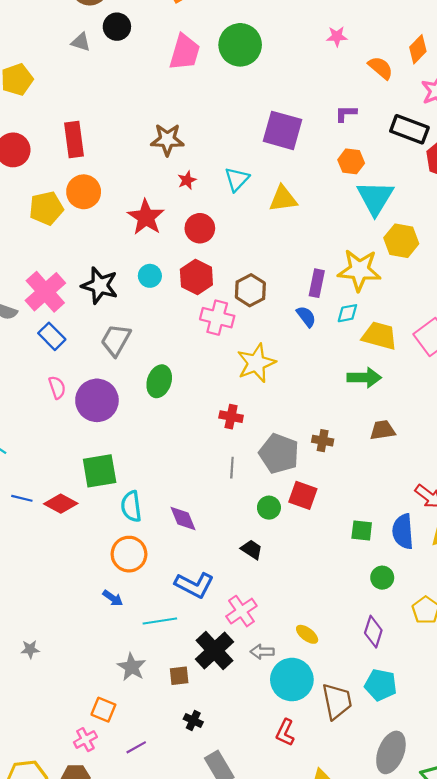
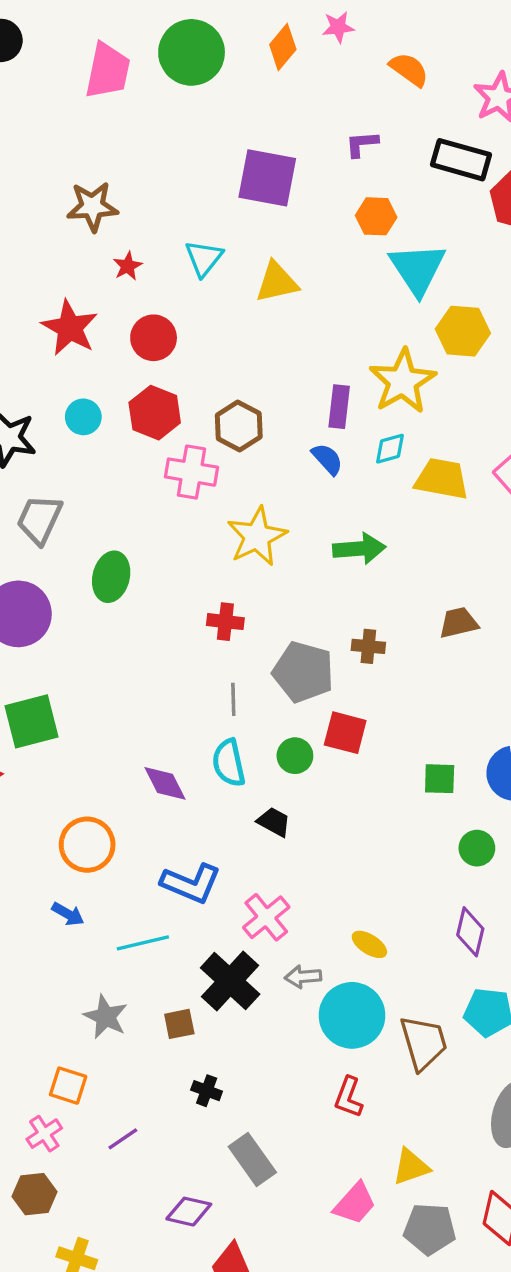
orange diamond: (418, 49) -> (283, 47), moved
yellow star: (359, 270) -> (403, 381), turned -30
green arrow: (364, 378) -> (359, 549), moved
cyan semicircle: (131, 506) -> (229, 763), moved

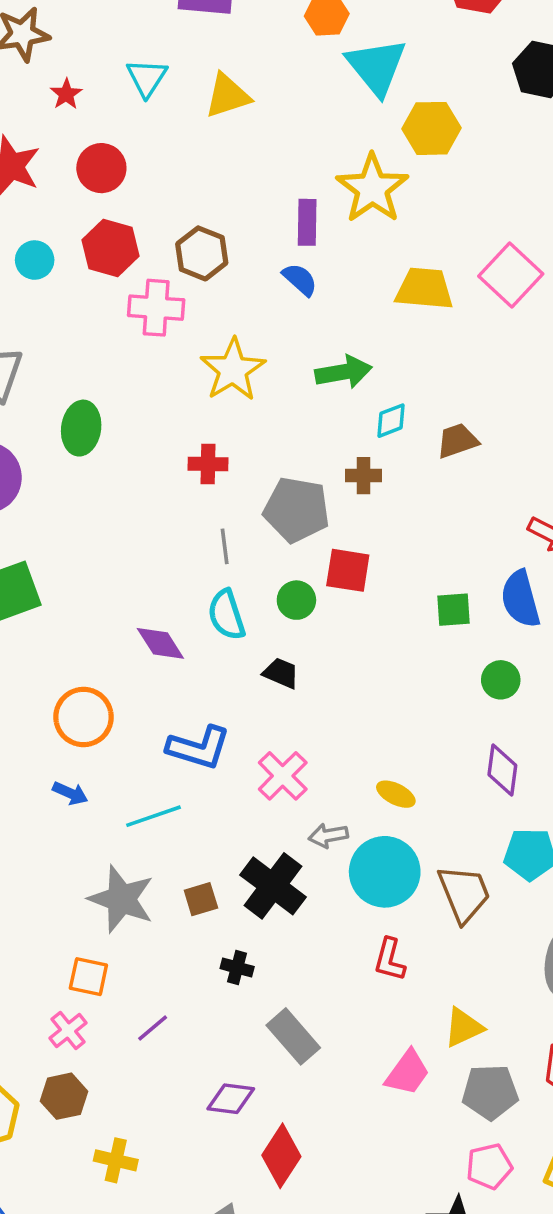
cyan diamond: (390, 449) -> (391, 421), moved
black cross: (230, 981) -> (273, 886), moved
gray star: (106, 1017) -> (121, 899), size x1.4

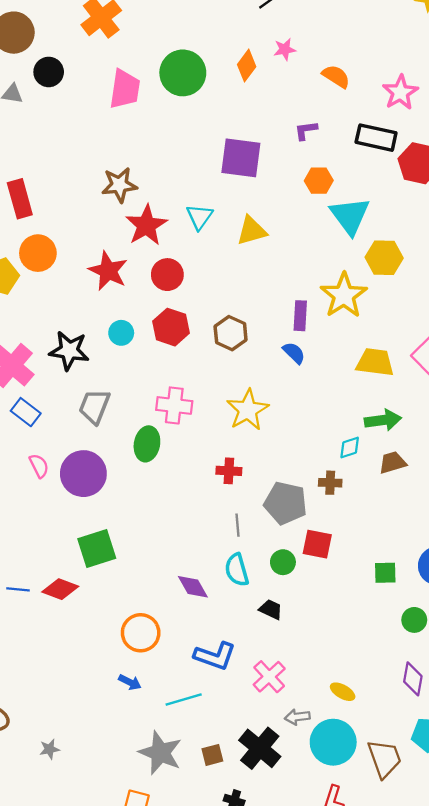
red star: (66, 94) -> (146, 225), size x2.0
pink cross: (156, 308) -> (174, 405), moved
green arrow: (343, 372) -> (383, 420), moved

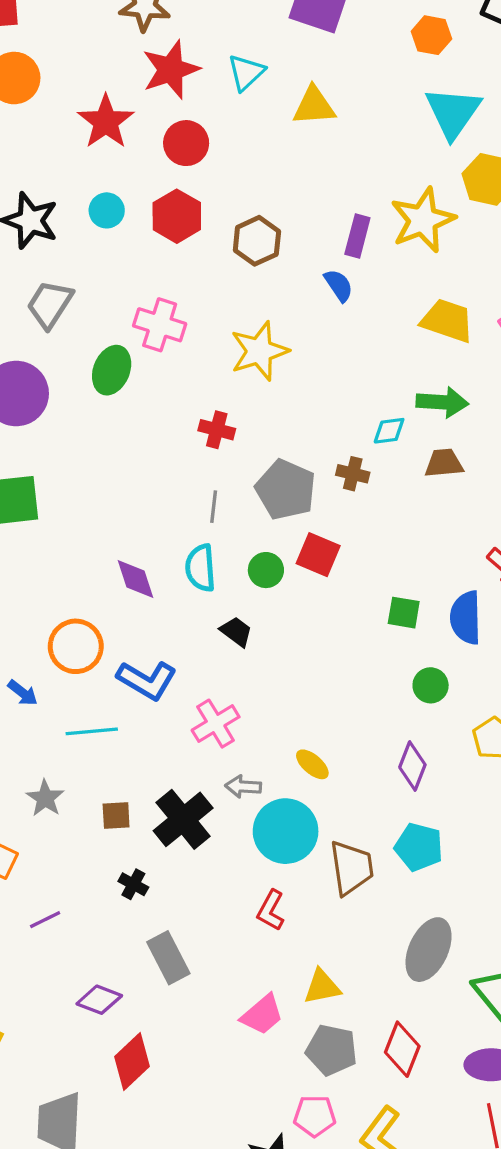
orange hexagon: (319, 181) -> (431, 35), moved
orange circle: (141, 633) -> (76, 646), moved
gray star: (160, 753) -> (45, 798), size x0.6

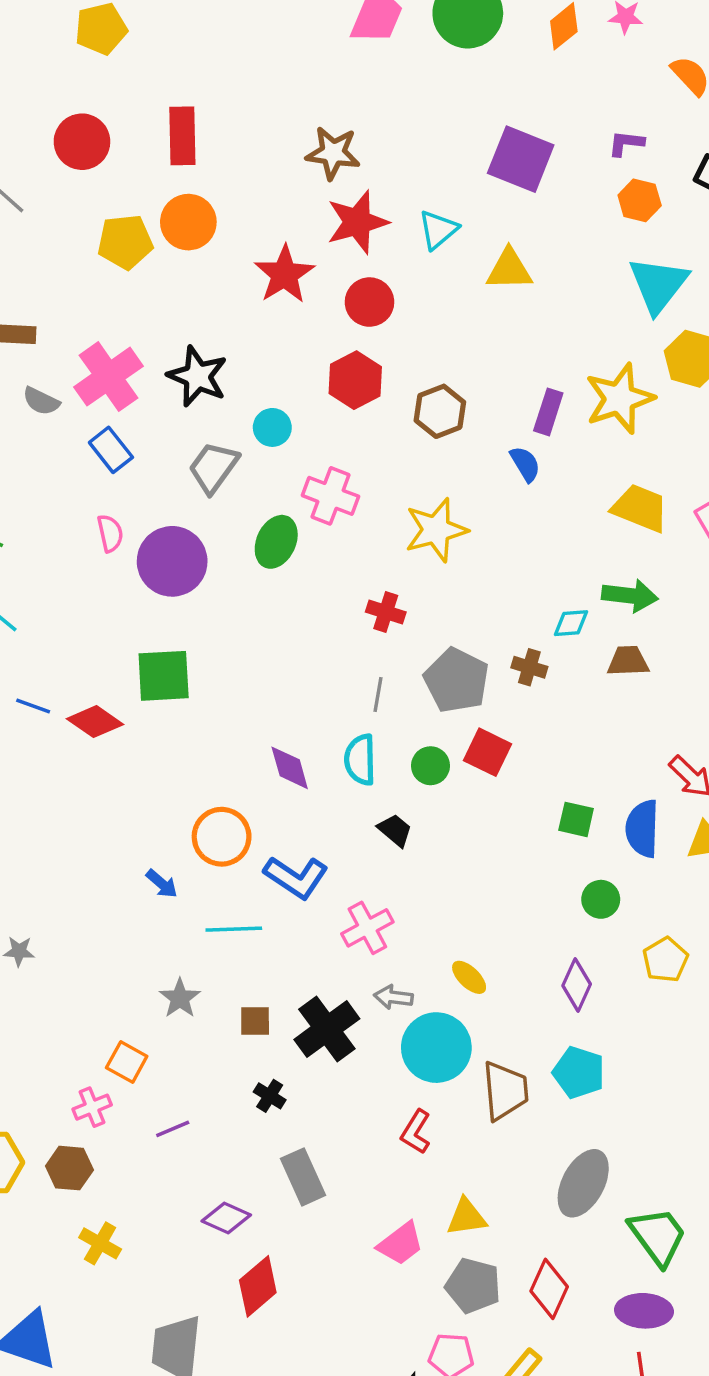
cyan circle: (107, 210) -> (272, 427), moved

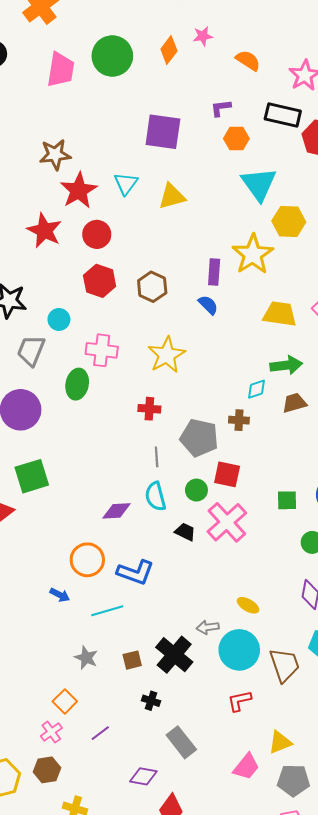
purple diamond: (290, 768) -> (116, 511), turned -64
pink cross: (367, 928) -> (227, 522), moved, size x1.4
orange square: (127, 1062) -> (65, 701), turned 30
red L-shape: (416, 1132) -> (239, 701), turned 60

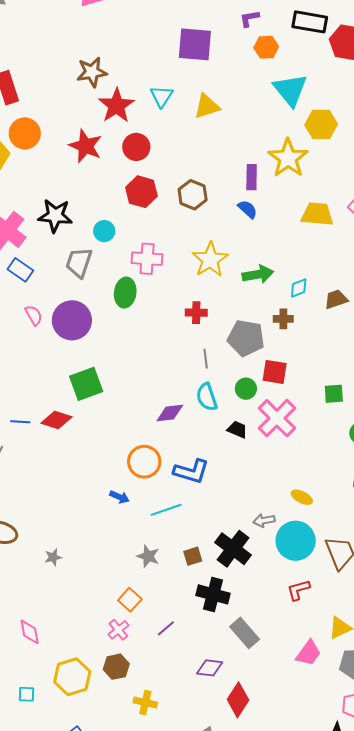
green arrow: (286, 365) -> (258, 274), moved
black cross: (151, 701) -> (213, 594), size x1.8

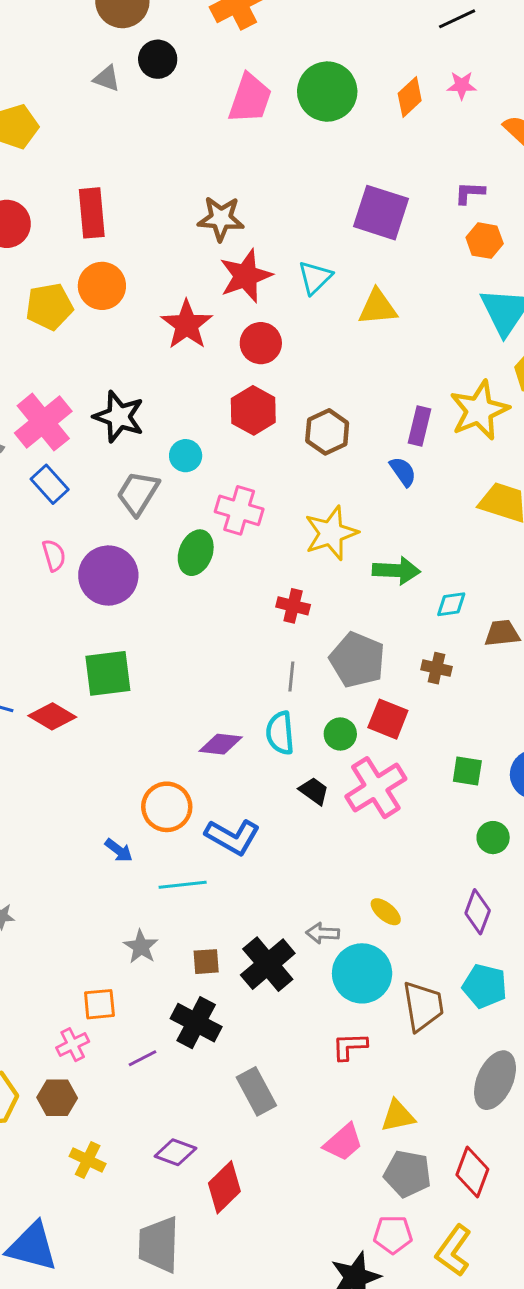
brown cross: (283, 319) -> (437, 668), moved
black cross: (213, 594) -> (196, 1023), moved
orange square: (130, 600) -> (99, 1004), turned 30
purple diamond: (210, 668) -> (175, 1152), moved

